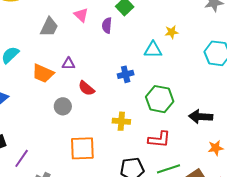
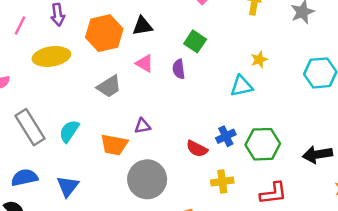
gray trapezoid: (49, 27) -> (109, 86), turned 45
blue cross: (126, 74) -> (226, 136), moved
red semicircle: (86, 88) -> (197, 149), moved
gray circle: (63, 106) -> (147, 179), size x1.8

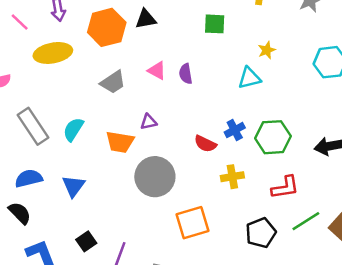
pink line: (20, 25) -> (20, 22), turned -72
green square: (195, 41) -> (215, 24), moved, turned -30
pink triangle: (144, 63) -> (157, 71), moved
purple semicircle: (179, 69) -> (186, 74), moved

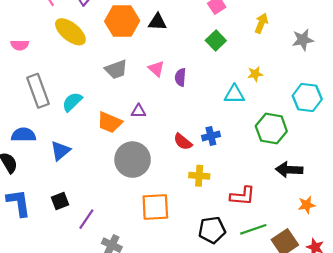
green square: (215, 24) -> (216, 41), turned 30
yellow ellipse: (53, 53) -> (70, 32), turned 36
green hexagon: (273, 137) -> (271, 129), moved

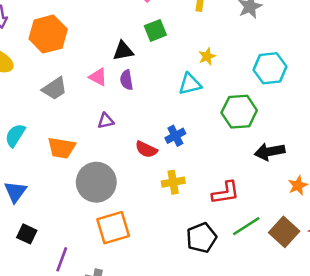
black triangle: (157, 22) -> (123, 51), moved
green square: (216, 41) -> (155, 30), turned 36
purple triangle: (139, 111) -> (106, 121), moved
black square: (60, 201) -> (27, 234), moved, turned -30
orange square: (155, 207) -> (113, 228), moved

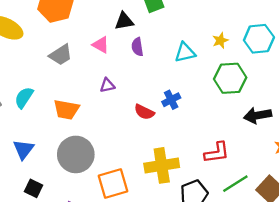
yellow star: (207, 56) -> (220, 40), moved
purple semicircle: (127, 80) -> (137, 47), moved
gray circle: (96, 182) -> (76, 154), moved
yellow cross: (173, 182) -> (162, 165), moved, size x1.6

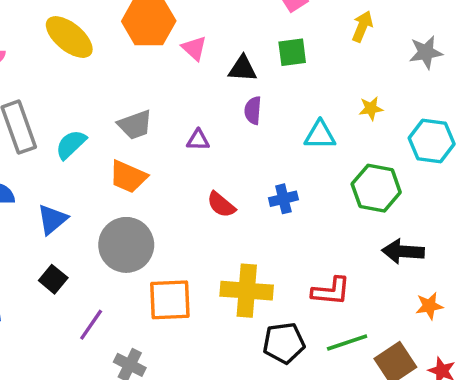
yellow star: (220, 40) -> (371, 108), moved
pink triangle: (101, 45) -> (194, 48), moved
gray trapezoid: (61, 55) -> (135, 125), moved
purple triangle: (107, 85) -> (198, 140), moved
red semicircle: (144, 112) -> (221, 205), moved

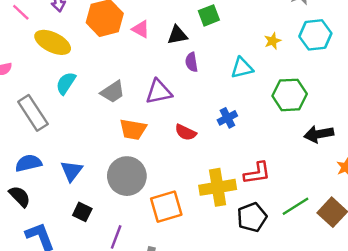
purple triangle: (198, 140) -> (159, 92), size x1.6
cyan hexagon: (432, 141) -> (315, 35), moved
cyan semicircle: (71, 144) -> (66, 83), moved
orange trapezoid: (128, 177) -> (133, 129), moved
red L-shape: (331, 291) -> (257, 173), moved

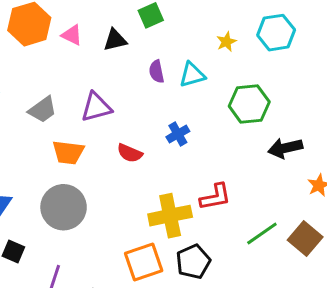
purple semicircle: (192, 62) -> (157, 72), moved
orange square: (166, 207) -> (144, 262), moved
black pentagon: (252, 217) -> (193, 262), moved

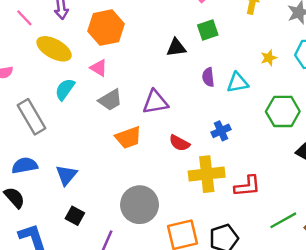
pink triangle: (72, 35) -> (99, 68), moved
orange trapezoid: (68, 152) -> (128, 138), turned -32
gray circle: (64, 207) -> (140, 205), moved
yellow cross: (170, 216) -> (207, 174), moved

